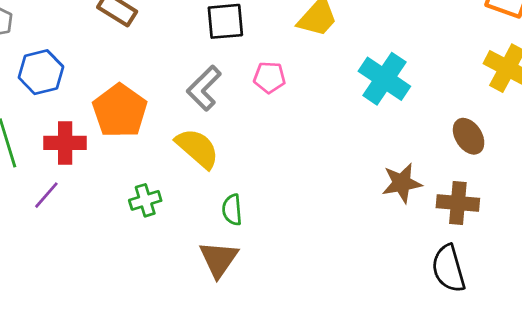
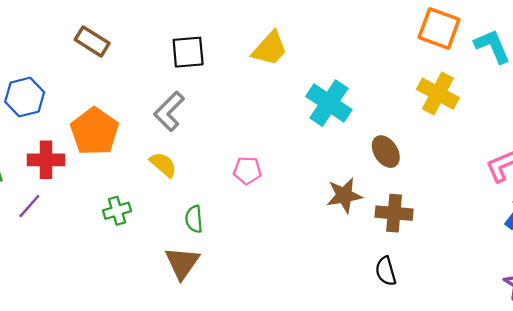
pink pentagon: (269, 77) -> (247, 171), moved
brown ellipse: (469, 136) -> (386, 152), moved
yellow semicircle: (197, 148) -> (163, 165), size x0.7
black semicircle: (449, 269) -> (386, 271), size x0.7

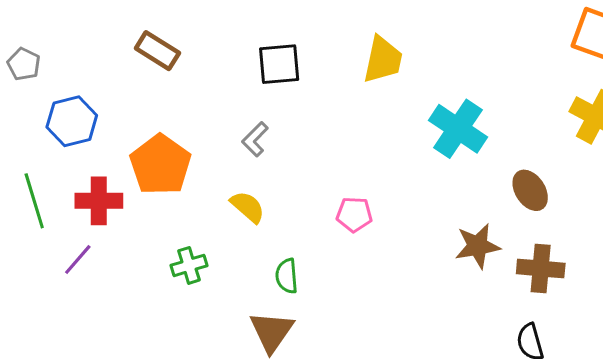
yellow trapezoid: (270, 49) -> (383, 60), turned -30
gray L-shape: (169, 111) -> (255, 139), size x0.7

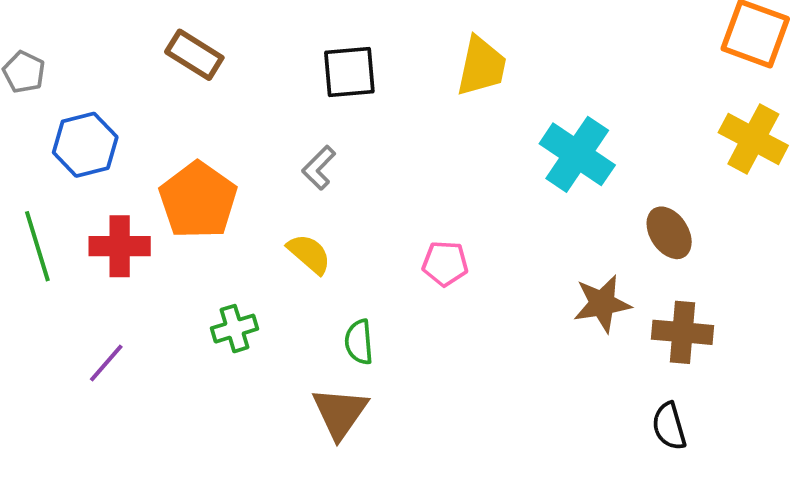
purple line: (78, 259) -> (106, 363), moved

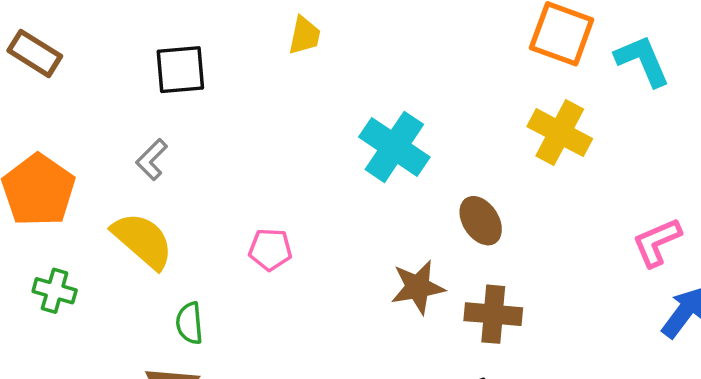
yellow trapezoid: (481, 66) -> (304, 36), moved, size x0.7
yellow semicircle: (309, 254) -> (143, 240), size x1.5
green cross: (235, 329) -> (55, 291), moved, turned 33

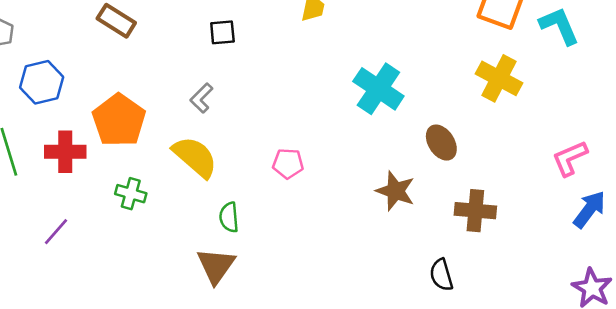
black square: (180, 70) -> (222, 32), size x0.7
brown star: (418, 287) -> (395, 191), turned 30
brown cross: (493, 314) -> (475, 211), moved

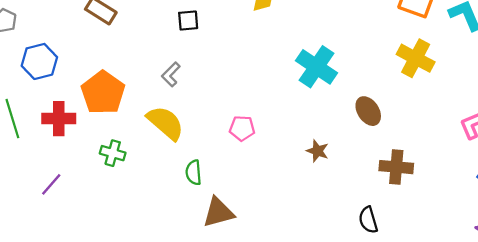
brown star: (395, 191) -> (318, 151), moved, size x0.7
brown triangle: (216, 266) -> (218, 212), moved, turned 40

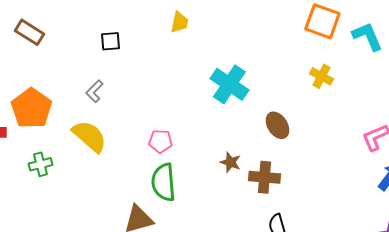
yellow cross: (416, 58) -> (321, 76), size x0.7
green cross: (113, 153) -> (40, 164), turned -30
brown cross: (396, 167) -> (264, 177), moved
green semicircle: (194, 172) -> (163, 182), moved, size x1.6

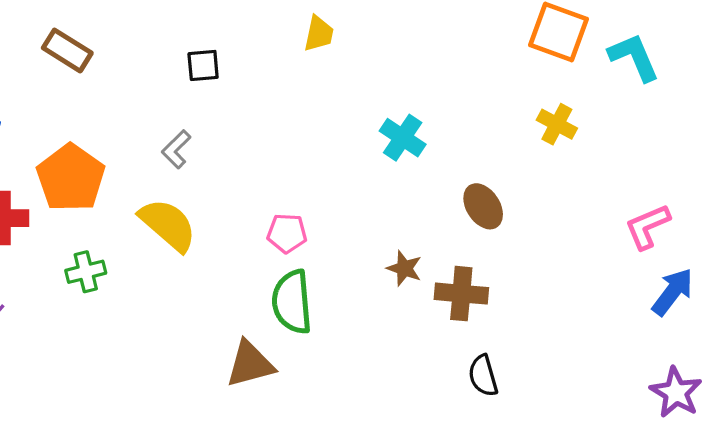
cyan cross: (229, 84) -> (403, 138), size x0.7

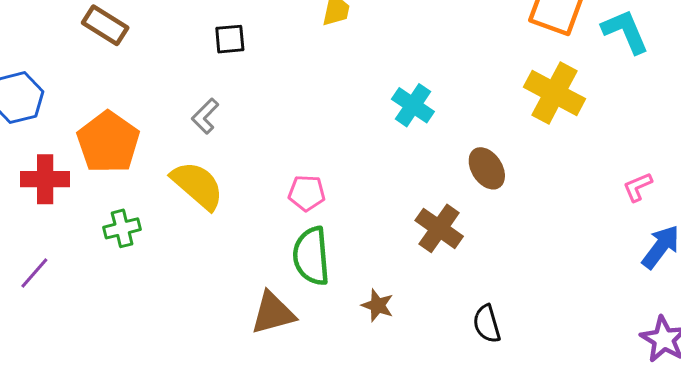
yellow cross: (557, 124) -> (555, 93), size x1.6
pink L-shape: (647, 226) -> (638, 187), size x0.7
brown star: (404, 268) -> (378, 305), moved
brown cross: (461, 294) -> (439, 228), moved, turned 30

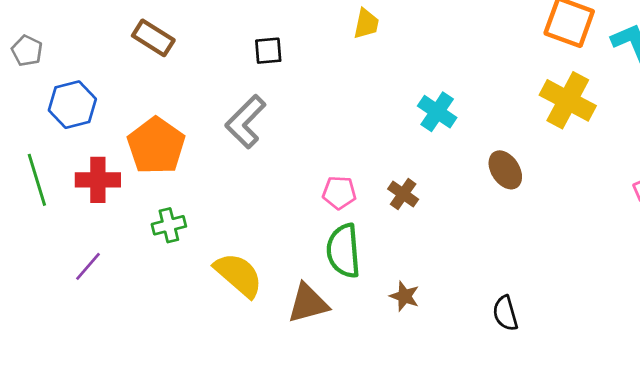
gray L-shape: (205, 116) -> (246, 122), size x1.6
yellow semicircle: (197, 185) -> (238, 275), moved
brown cross: (439, 228) -> (403, 194), moved, size x0.7

